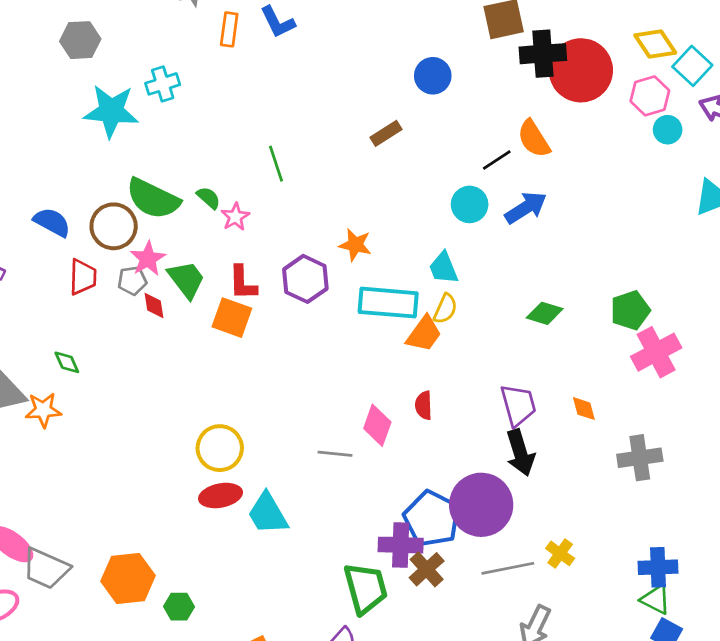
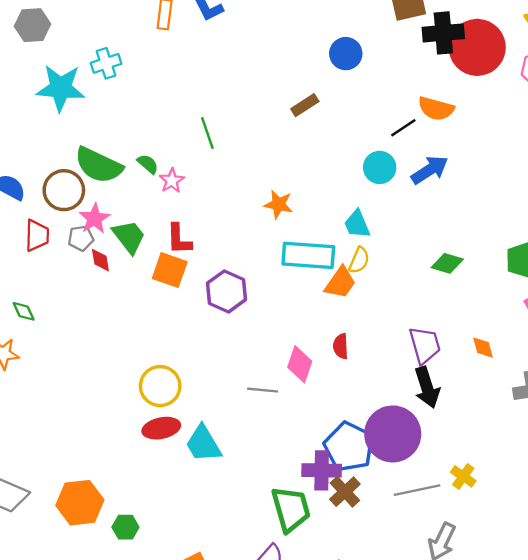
orange semicircle: (534, 139) -> (436, 109), turned -42
purple hexagon: (305, 279) -> (226, 291), moved

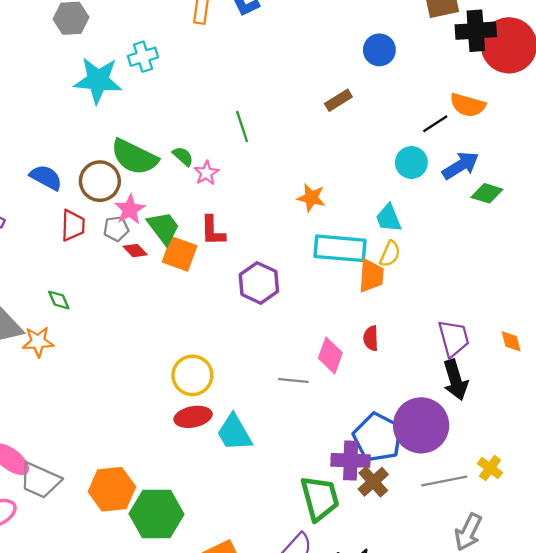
red diamond: (100, 260) -> (135, 251), turned -35
green diamond: (447, 263) -> (487, 193), moved
orange square: (170, 270) -> (180, 254), moved
orange trapezoid: (340, 283) -> (371, 276), turned -32
green hexagon: (125, 527) -> (157, 514), size x2.0

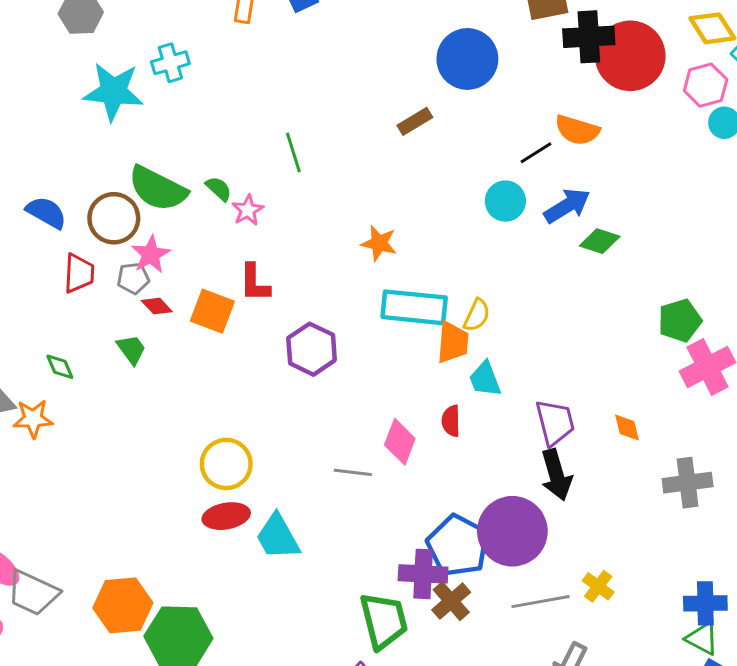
blue circle: (379, 50) -> (467, 59), size x1.5
cyan trapezoid: (389, 218) -> (485, 379), moved
green trapezoid: (164, 228) -> (131, 349), moved, size x0.7

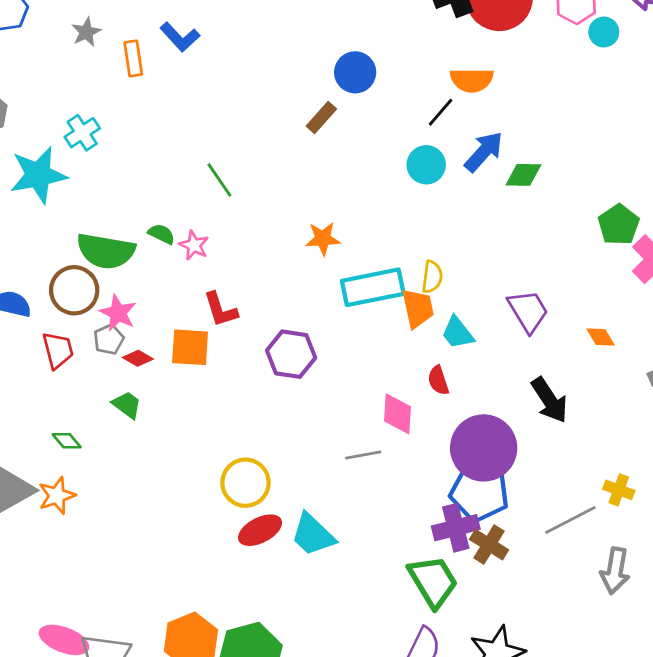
blue circle: (467, 59) -> (355, 72), moved, size x0.7
purple trapezoid: (555, 422) -> (528, 311), moved
purple circle: (512, 531) -> (484, 448), moved

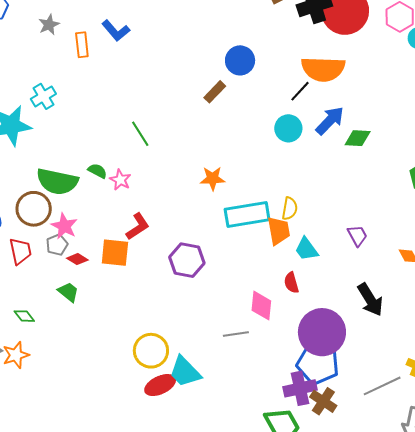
orange semicircle: (472, 80) -> (323, 69), size x1.4
red L-shape: (221, 310) -> (138, 226), turned -108
purple trapezoid: (528, 311) -> (357, 236), size x0.7
cyan trapezoid: (313, 535) -> (185, 372), moved

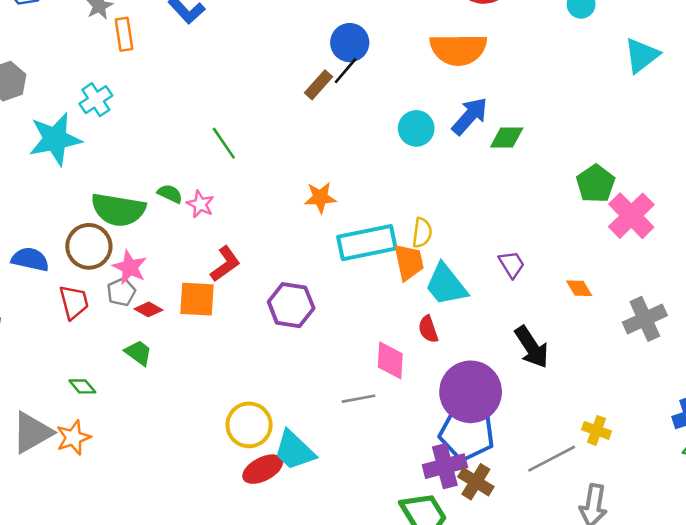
orange rectangle: (82, 45) -> (124, 34), moved
black line: (300, 91) -> (346, 71), moved
cyan trapezoid: (306, 249) -> (446, 285), size x1.4

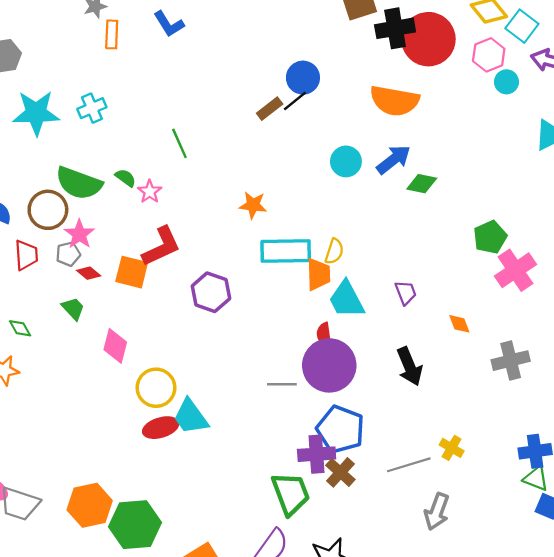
cyan cross: (96, 100) -> (92, 108), moved
red L-shape: (225, 264) -> (161, 247), size x1.4
pink diamond: (390, 360) -> (115, 346), moved
purple circle: (471, 392) -> (329, 365), moved
gray line: (359, 399) -> (282, 384), moved

